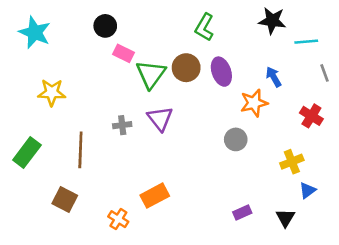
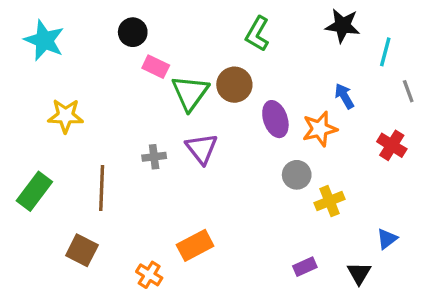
cyan line: (306, 42) -> (385, 52), turned -70
purple ellipse: (221, 72) -> (275, 119), moved
yellow cross: (292, 162) -> (330, 201), moved

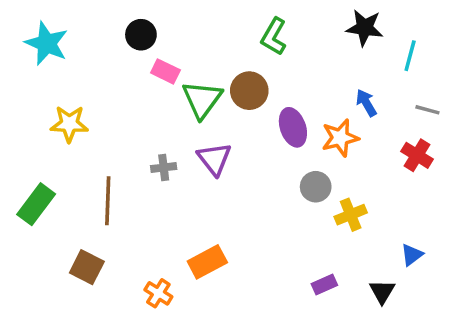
gray line: (408, 91) -> (427, 110), moved, turned -55

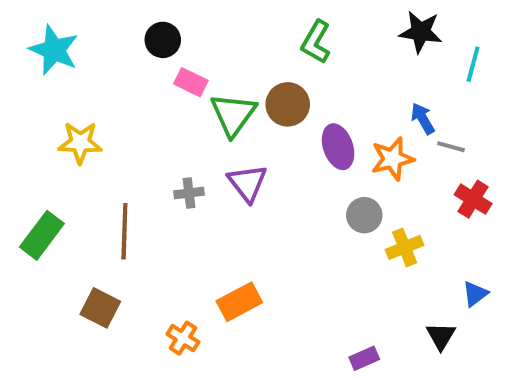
gray line: (427, 110) -> (451, 147), moved
red cross: (417, 155) -> (473, 199), moved
purple rectangle: (324, 285) -> (364, 358), moved

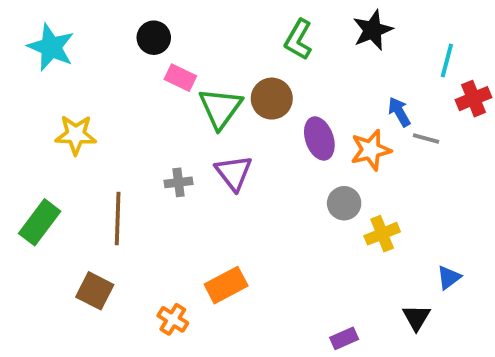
black star: (421, 32) -> (373, 30), moved, turned -30
red cross: (473, 199) -> (474, 99), moved, turned 36

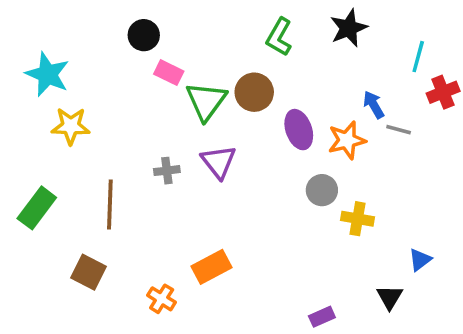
cyan star: (51, 47) -> (48, 74), moved
yellow cross: (382, 234) -> (358, 219), turned 32

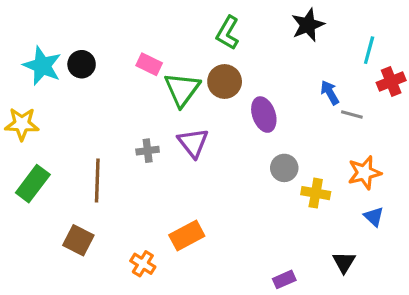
black circle: (144, 35) -> (82, 64), moved
green L-shape: (279, 37) -> (228, 33), moved
yellow star: (71, 126) -> (22, 124), moved
orange star: (347, 140) -> (364, 173), moved
blue triangle: (420, 260) -> (374, 217), moved, turned -40

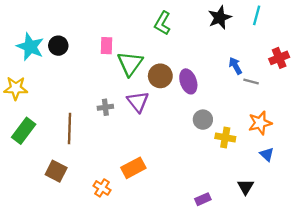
cyan line: (369, 50) -> (257, 15), moved
pink rectangle: (149, 64) -> (106, 46), turned 66
brown circle: (225, 82) -> (160, 76), moved

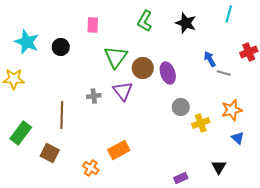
black star: (220, 18) -> (186, 23), moved, turned -30
black circle: (58, 46) -> (61, 47), moved
pink rectangle: (106, 46) -> (93, 25), moved
green rectangle: (24, 131) -> (21, 133), moved
yellow cross: (225, 138) -> (201, 123), turned -30

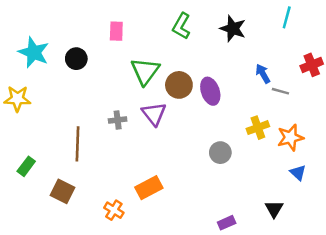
gray circle: (181, 107) -> (220, 153), moved
yellow cross: (201, 123) -> (258, 128), moved
green rectangle: (21, 133) -> (26, 166), size x0.7

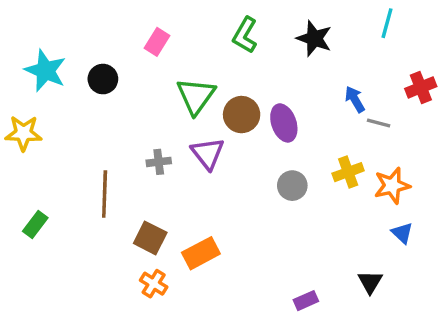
pink rectangle: (116, 31) -> (157, 42), turned 30
gray circle: (220, 153) -> (292, 186), moved
brown square: (63, 191) -> (150, 238), moved

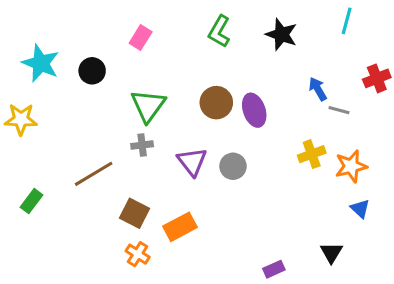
green triangle: (196, 96) -> (148, 106), moved
purple triangle: (208, 153) -> (192, 162), moved
gray circle: (292, 186) -> (233, 166), moved
brown line: (105, 194) -> (94, 174), turned 57

